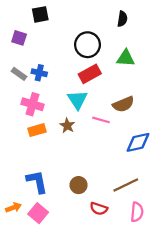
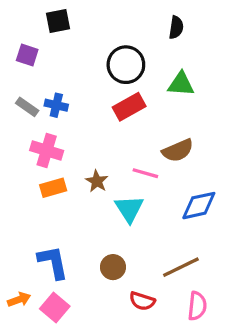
cyan triangle: (77, 100) -> (129, 209), moved

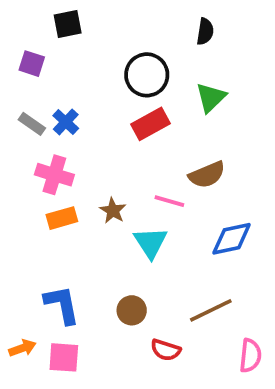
green triangle: (181, 84) -> (211, 97), turned -48
blue cross: (56, 105) -> (66, 122), turned 30
pink semicircle: (197, 306) -> (250, 356), moved
pink square: (55, 308) -> (64, 357), turned -36

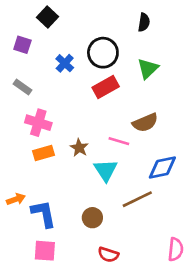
black square: (68, 24) -> (48, 17), turned -36
blue cross: (66, 122) -> (65, 63), moved
brown line: (211, 310) -> (137, 199), moved
orange arrow: (22, 348) -> (16, 199), moved
red semicircle: (166, 350) -> (108, 255), moved

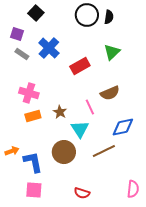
black circle: (103, 53) -> (87, 15), moved
blue cross: (65, 63) -> (49, 48), size x1.5
gray rectangle: (22, 87) -> (22, 54), moved
pink line: (119, 141) -> (90, 107), turned 49
brown circle: (92, 218) -> (64, 152), moved, size x1.5

